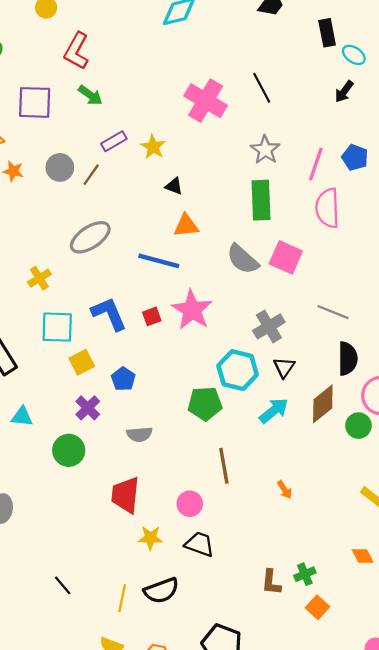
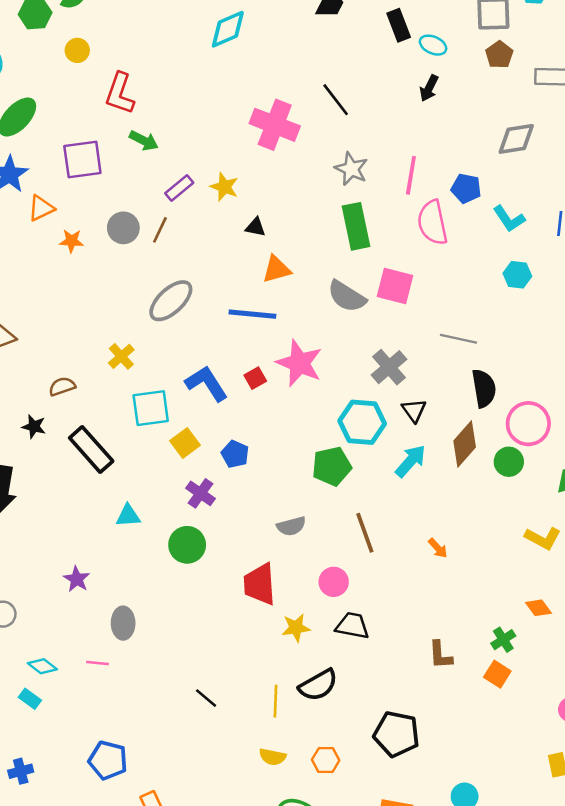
blue pentagon: (355, 157) -> (466, 188), moved
gray semicircle: (139, 434) -> (291, 526), moved
green cross: (305, 574) -> (503, 640), moved

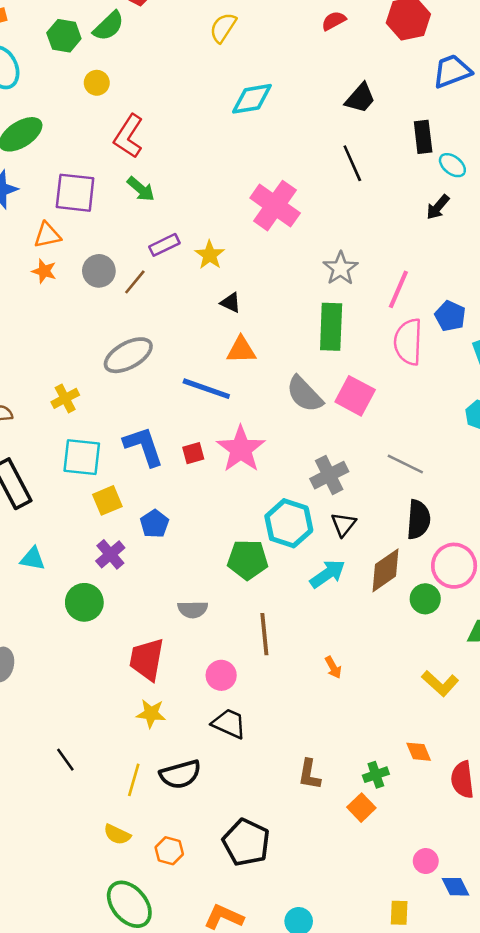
black line: (336, 100) -> (352, 163), moved
orange triangle: (41, 208) -> (47, 235), moved
yellow star: (296, 628) -> (151, 714), moved

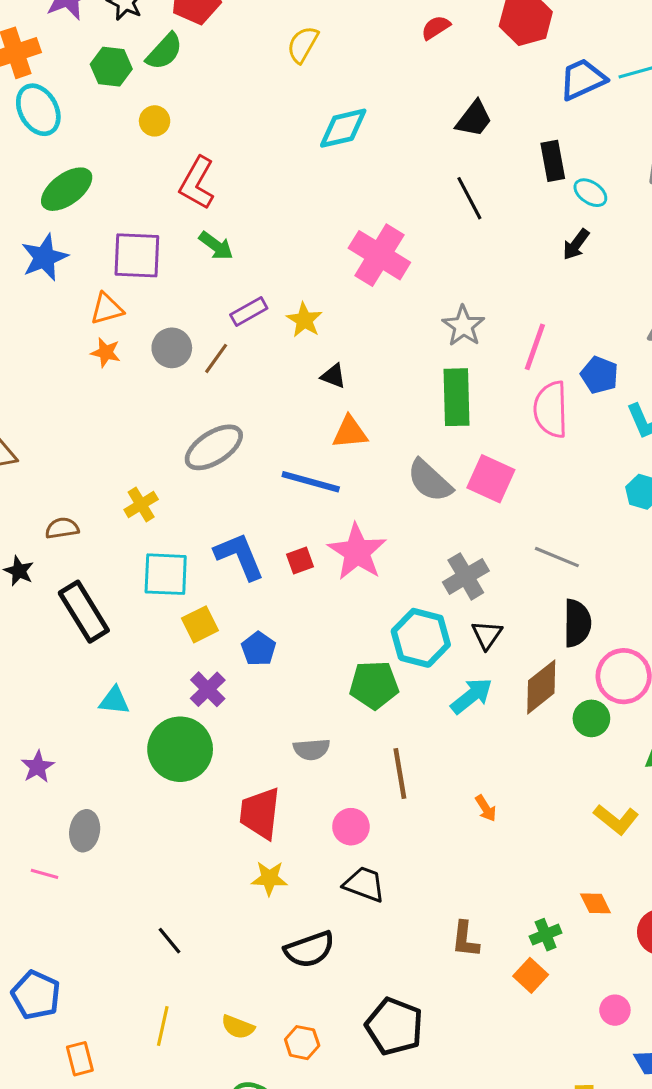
green circle: (84, 602) -> (180, 749), size x1.4
yellow line: (134, 780) -> (163, 1026), moved
pink circle: (426, 861) -> (615, 1010), moved

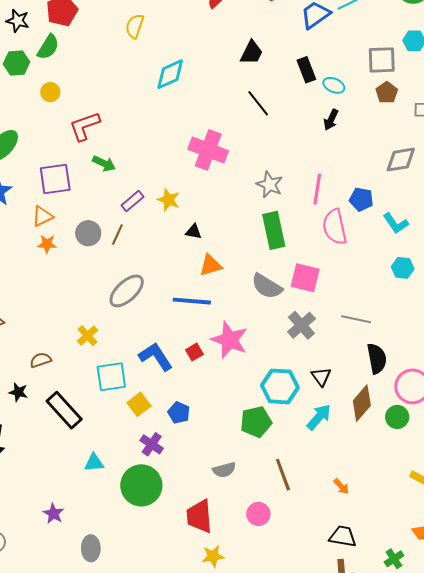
red L-shape: (197, 183) -> (85, 126), turned 52
gray cross: (466, 576) -> (301, 325), moved
black trapezoid: (364, 884) -> (343, 536), moved

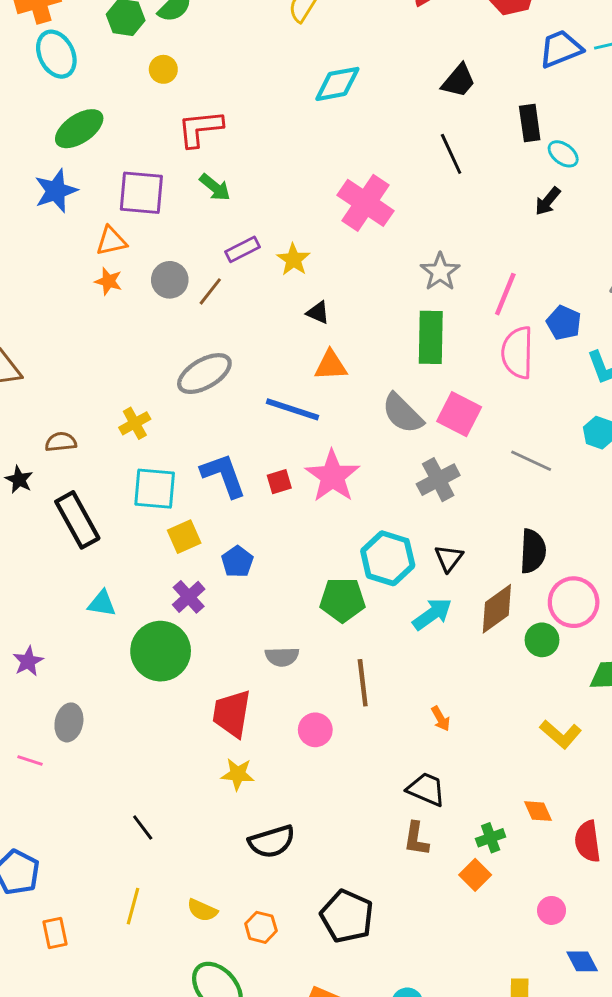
gray line: (356, 319) -> (531, 461), moved

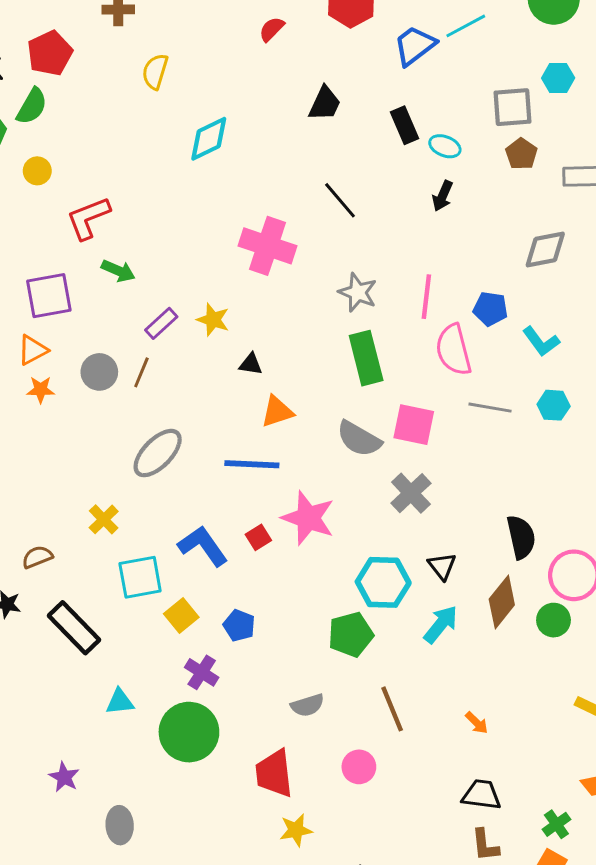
black line: (451, 154) -> (340, 200), moved
gray line: (531, 461) -> (490, 408), moved

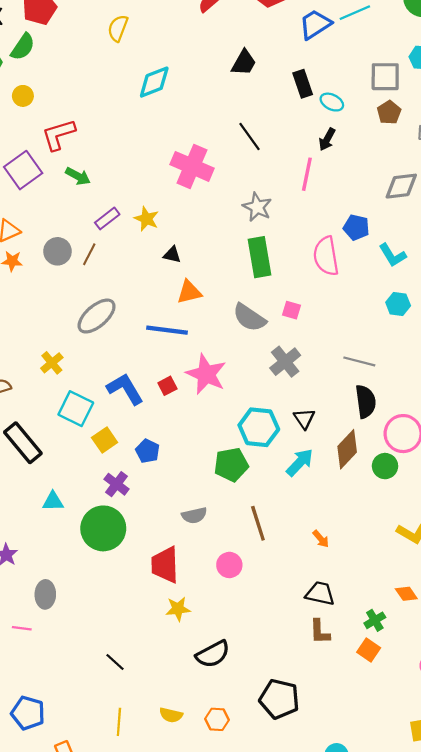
purple square: (49, 296) -> (23, 170), moved, turned -30
pink line: (426, 297) -> (307, 174), moved
gray line: (490, 408) -> (359, 361), moved
pink square: (414, 425) -> (291, 310), size x0.6
cyan square: (140, 577) -> (76, 409), turned 32

